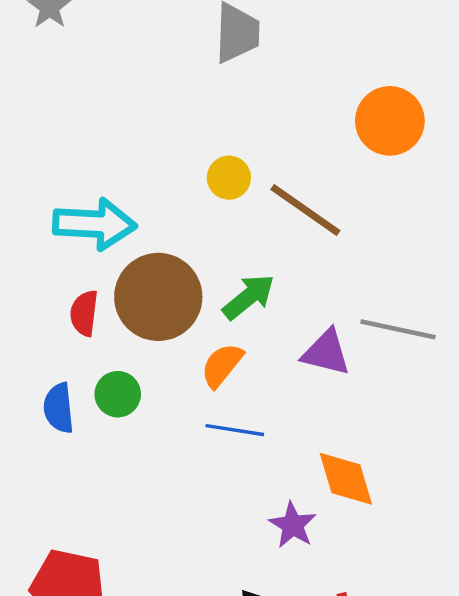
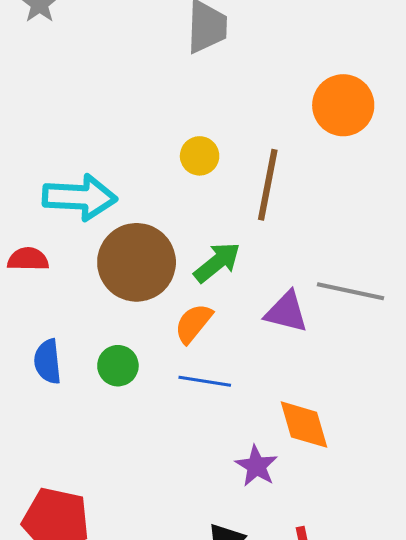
brown line: (305, 210) -> (268, 185), turned 66
red semicircle: (84, 313) -> (28, 259), moved, turned 84
green circle: (118, 394) -> (118, 366), moved

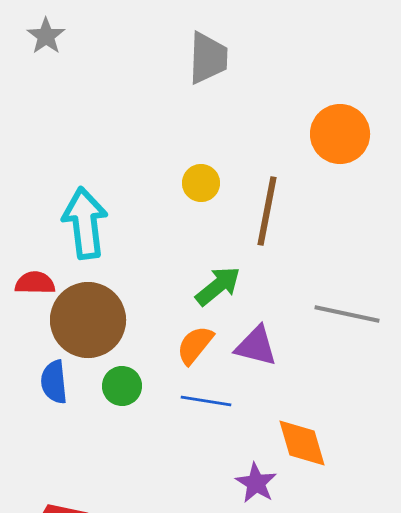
cyan arrow: (80, 197) -> (85, 223), turned -100
brown circle: (137, 262) -> (88, 320), moved
purple triangle: (286, 312) -> (256, 346), moved

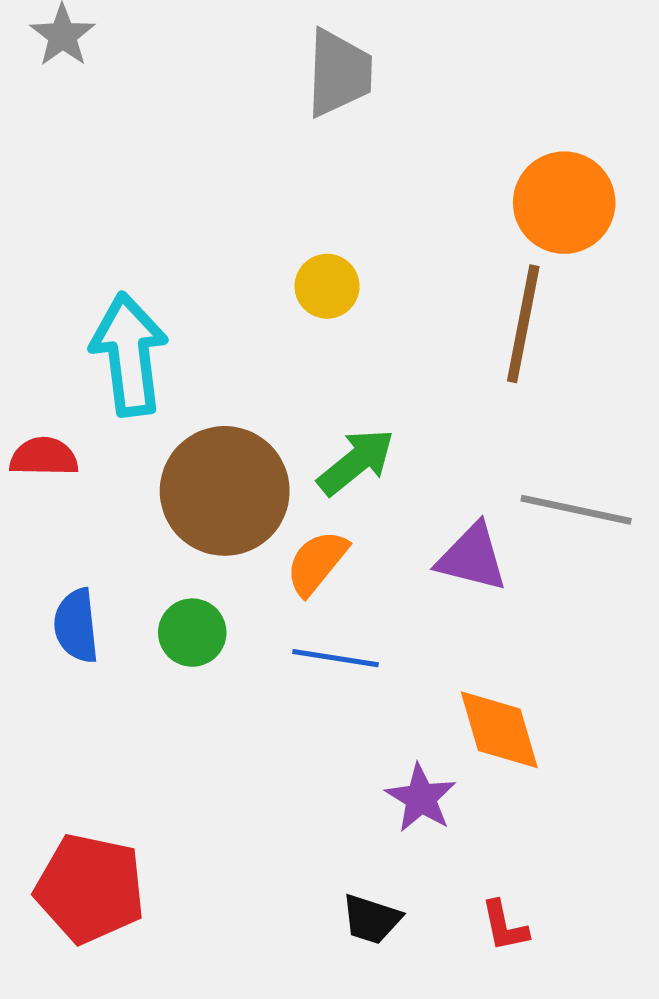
brown line: (267, 211) -> (523, 324), moved
brown circle: (88, 320) -> (225, 491), moved
purple triangle: (256, 346) -> (472, 557), moved

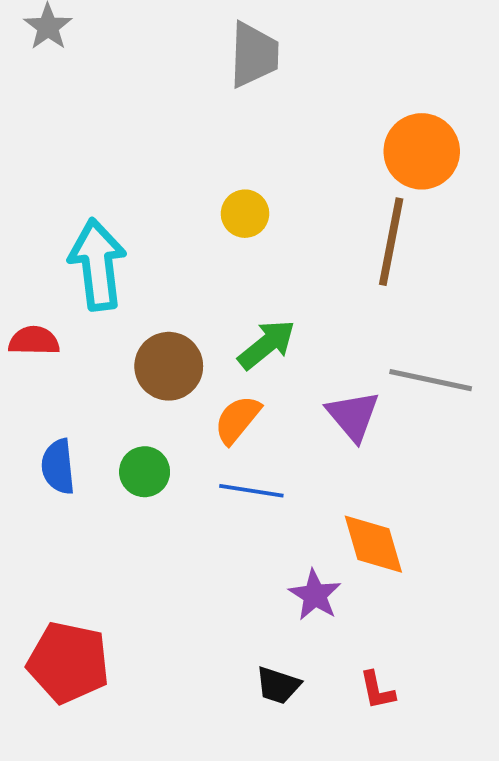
brown circle: (225, 491) -> (169, 366), size x0.7
purple triangle: (472, 557) -> (353, 416), turned 36

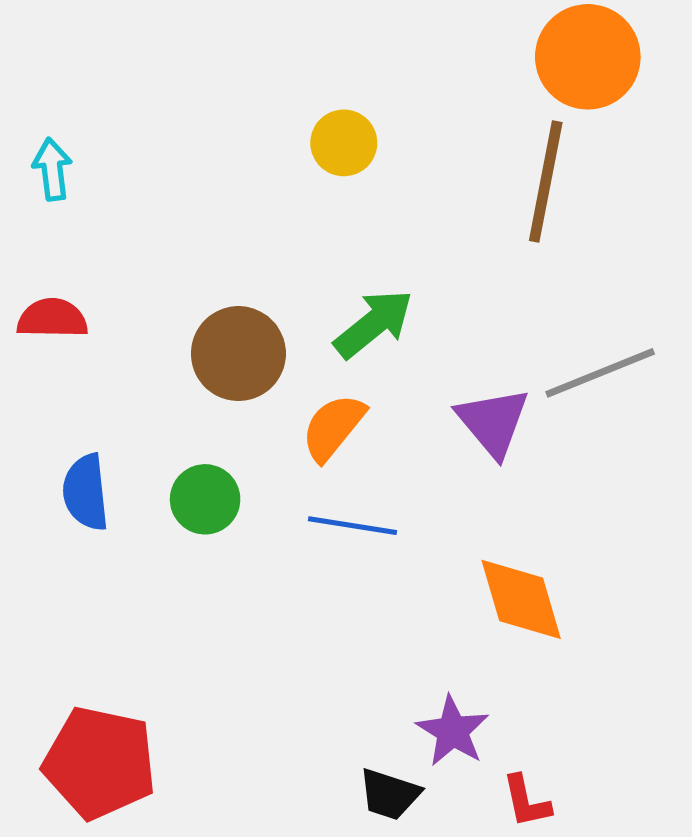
cyan arrow: (98, 264) -> (52, 169), moved, size x0.5
gray line: (431, 380) -> (600, 373), turned -34
purple star: (315, 595) -> (453, 731), moved

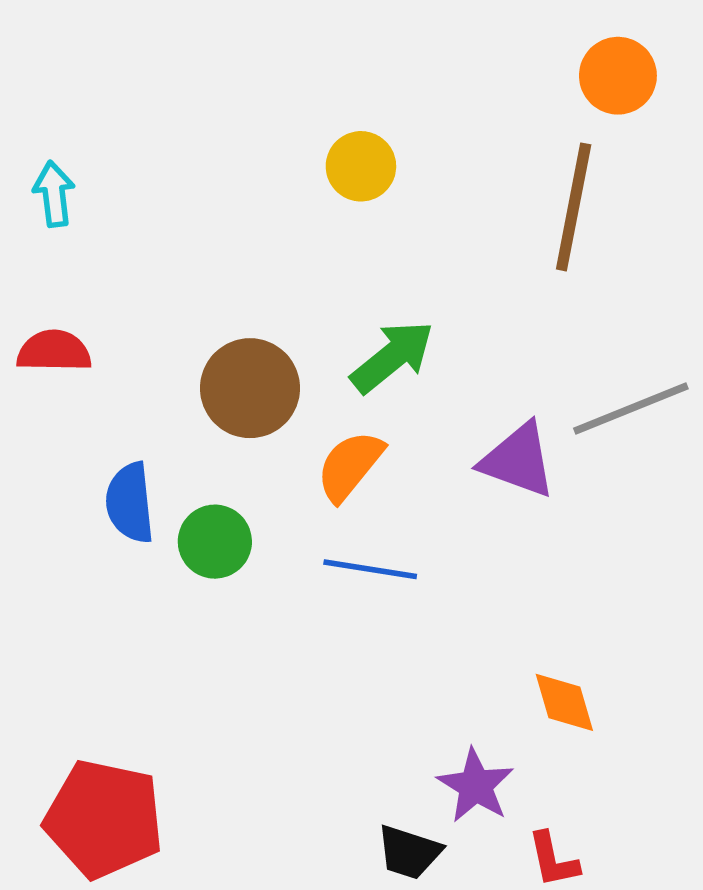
orange circle: (588, 57) -> (618, 76), size x0.7
purple triangle: (493, 422) -> (518, 460), turned -30
blue semicircle: (86, 492) -> (130, 503), moved
orange diamond: (521, 599) -> (564, 702), moved, size x0.7

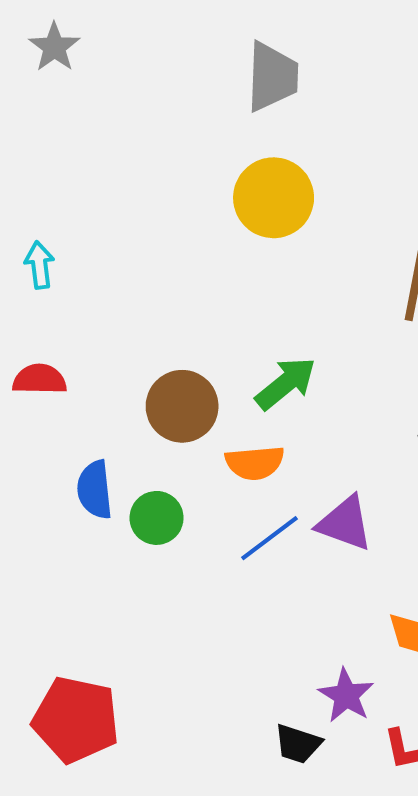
yellow circle: (361, 166) -> (274, 198), moved, size x1.6
purple triangle: (518, 460) -> (345, 523), moved
orange semicircle: (350, 466) -> (255, 463), turned -134
blue line: (370, 569) -> (270, 538), turned -46

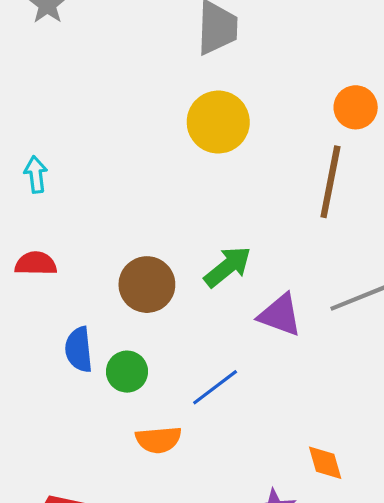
orange semicircle: (255, 463) -> (158, 440), moved
purple triangle: (345, 523) -> (280, 315), moved

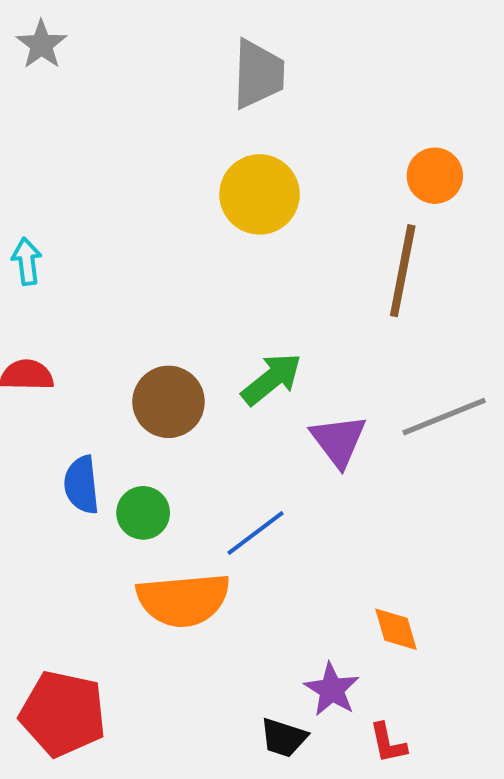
purple triangle: (280, 315) -> (338, 441), turned 33
orange semicircle: (158, 440) -> (183, 600), size x1.6

